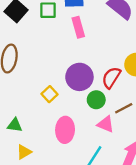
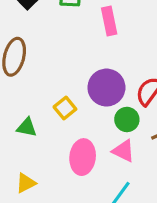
pink triangle: (106, 124) -> (123, 151), moved
green triangle: (15, 125) -> (27, 127), moved

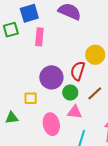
pink rectangle: (109, 21) -> (39, 37), turned 36
yellow square: (65, 108) -> (31, 98), turned -32

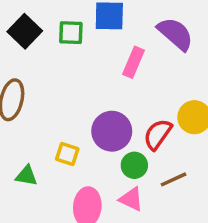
pink rectangle: (39, 37) -> (134, 62), moved

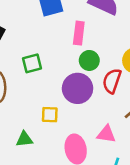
green square: (71, 33) -> (32, 63), moved
green circle: (134, 165) -> (89, 60), moved

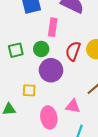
green circle: (89, 60) -> (41, 49), moved
red semicircle: (112, 81) -> (73, 51), moved

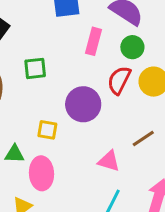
green circle: (41, 49) -> (132, 47), moved
pink ellipse: (49, 117) -> (41, 173), moved

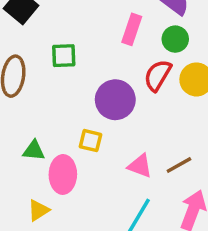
yellow square: (47, 130) -> (91, 141), moved
brown line: (143, 139) -> (179, 165), moved

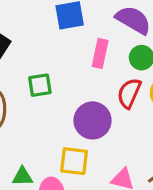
yellow square: (91, 141) -> (74, 161), size x1.4

